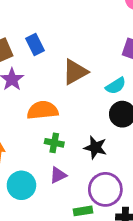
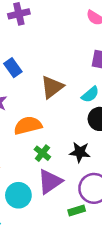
green cross: (54, 143) -> (42, 153), turned 35
purple triangle: (58, 175) -> (50, 182), size x1.6

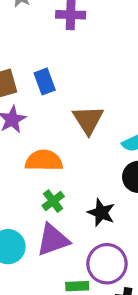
brown triangle: (52, 87) -> (88, 120), turned -40

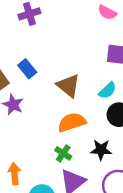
orange semicircle: (44, 161) -> (72, 122), moved

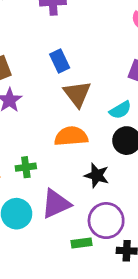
blue rectangle: (27, 69) -> (60, 61), moved
green cross: (63, 153) -> (26, 167), moved, turned 35

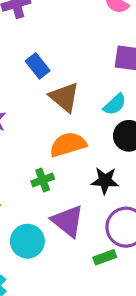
green cross: (26, 167) -> (43, 180), moved
purple triangle: (56, 204) -> (68, 221), turned -44

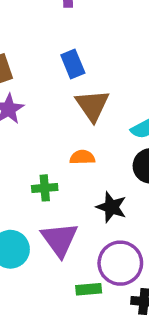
orange semicircle: (68, 144) -> (82, 157), size x0.6

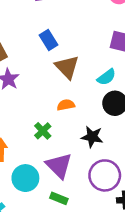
green cross: (45, 188) -> (43, 131), turned -30
green rectangle: (89, 289) -> (59, 198), moved, turned 36

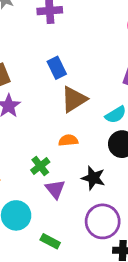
brown triangle: (67, 67) -> (74, 99), turned 36
purple triangle: (59, 166) -> (55, 189), moved, size x0.7

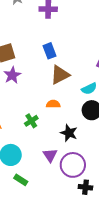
purple triangle: (55, 189) -> (50, 155), moved
green rectangle: (50, 241) -> (21, 180), moved

